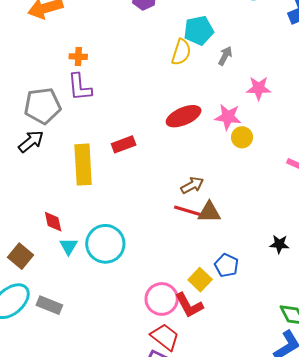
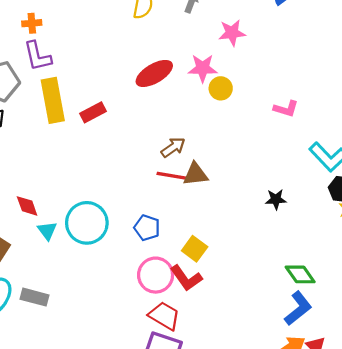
yellow rectangle: (83, 165) -> (53, 100), moved
blue pentagon: (226, 265) -> (147, 228), moved

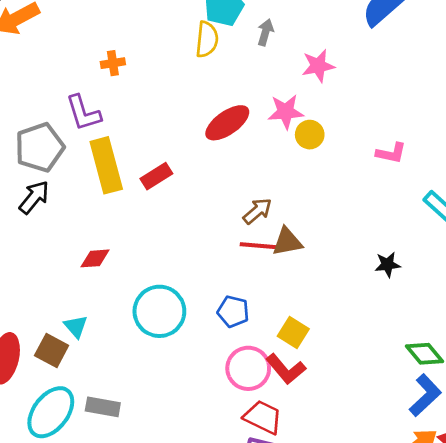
orange cross: (32, 23) -> (113, 63), moved
red diamond: (27, 206) -> (95, 258), moved, turned -70
cyan triangle: (47, 231) -> (76, 326), moved

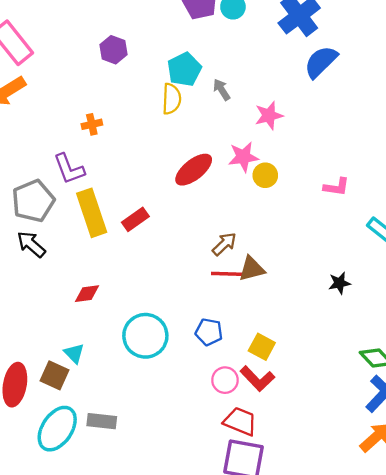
gray arrow: (265, 32) -> (222, 90), turned -45
black arrow: (34, 197) -> (31, 244), turned -84
pink circle: (248, 368) -> (225, 380), size x0.7

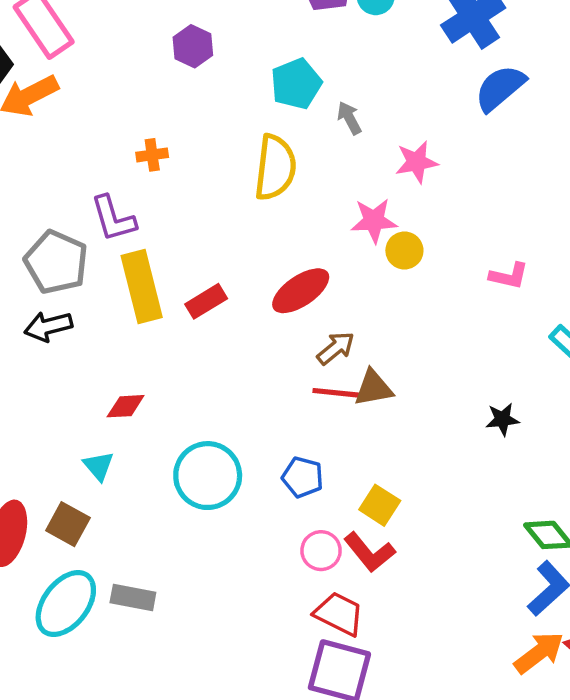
yellow semicircle: (171, 99) -> (275, 167), moved, size x1.4
red ellipse: (194, 170) -> (301, 291), moved
gray pentagon: (33, 201) -> (56, 262), turned -30
black arrow: (31, 244) -> (48, 326), turned -60
cyan triangle: (74, 353) -> (99, 466), moved

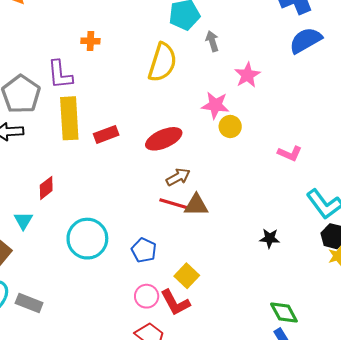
pink star: (417, 162) -> (247, 75), turned -30
red diamond: (126, 406) -> (46, 188), turned -45

